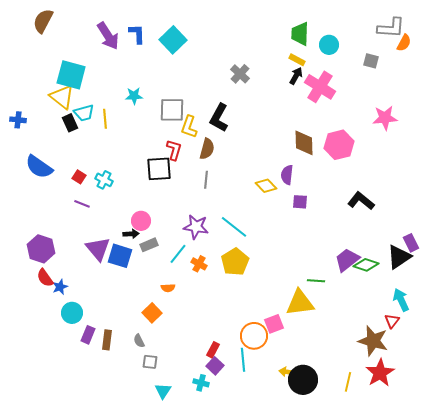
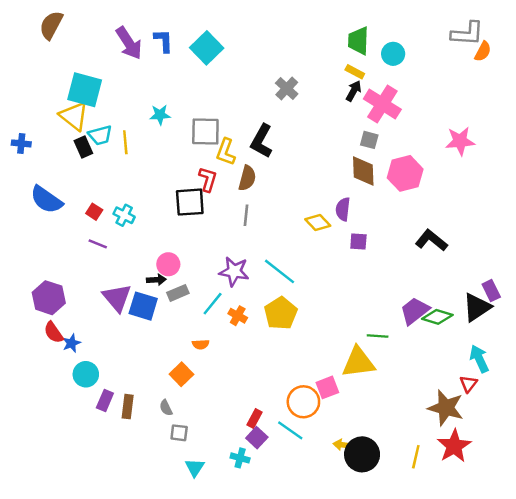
gray square: (371, 61) -> (369, 140), moved
cyan line: (243, 360) -> (290, 430), turned -50

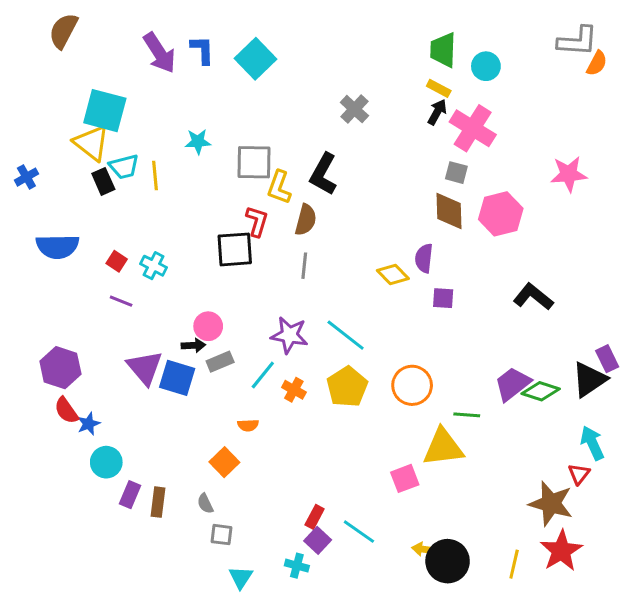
blue cross: (21, 143) -> (26, 177), turned -36
blue semicircle: (46, 200) -> (58, 246), turned -36
orange circle: (303, 402) -> (412, 385), moved

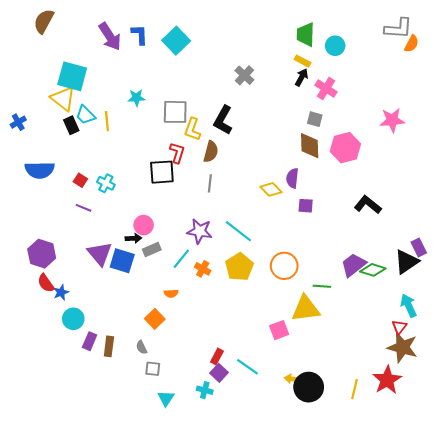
pink cross: (473, 128) -> (326, 89), size x0.7
cyan trapezoid: (124, 167) -> (85, 115), turned 60
brown star: (551, 504) -> (402, 347), moved

